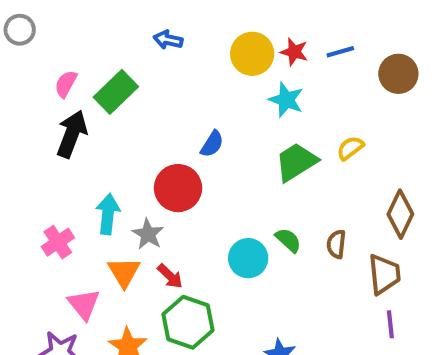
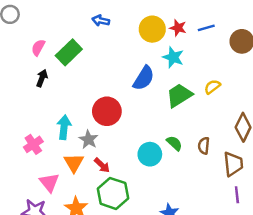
black arrow: (72, 134) -> (42, 78), size x0.6
blue semicircle: (212, 144) -> (144, 78), moved, size x1.5

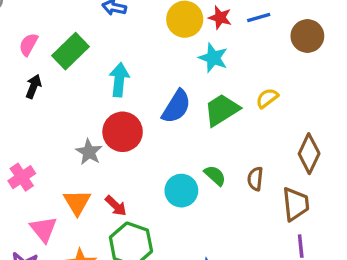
blue semicircle: (144, 78) -> (176, 107), moved
cyan arrow: (64, 127) -> (119, 80), moved
gray star: (88, 139) -> (89, 152), moved

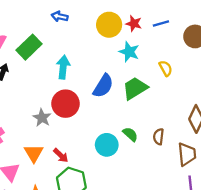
yellow semicircle: (267, 98) -> (166, 68), moved, turned 98

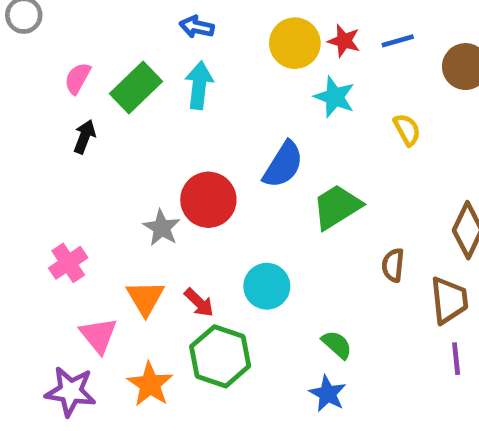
cyan arrow: (63, 67) -> (199, 85), moved
green trapezoid: (135, 88) -> (337, 207), moved
green semicircle: (130, 134) -> (337, 345), moved
cyan circle: (107, 145) -> (267, 286), moved

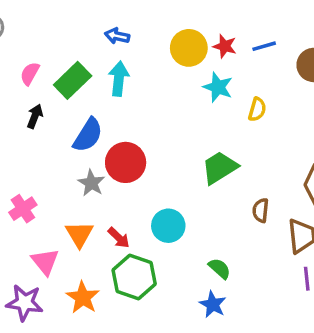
yellow semicircle: (407, 130) -> (257, 109), moved, turned 45
blue semicircle: (283, 165) -> (88, 135), moved

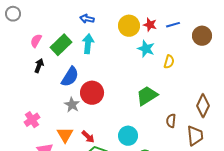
cyan circle: (168, 226) -> (128, 136), moved

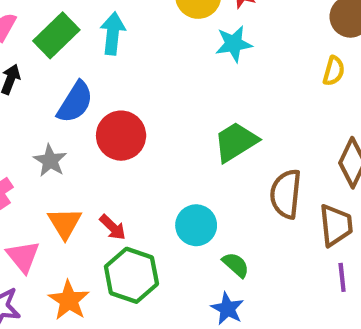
cyan star: (146, 49) -> (234, 44), turned -30
yellow semicircle: (169, 62) -> (334, 71), moved
gray star: (72, 105) -> (50, 161), moved
brown semicircle: (171, 121) -> (286, 194), size x1.6

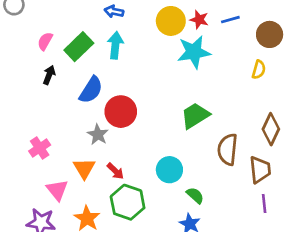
cyan star: (234, 44) -> (194, 52), size x1.4
gray star: (50, 161) -> (98, 135), moved

